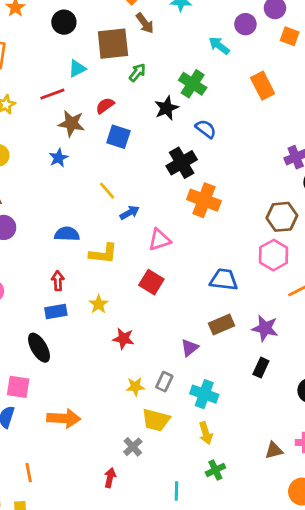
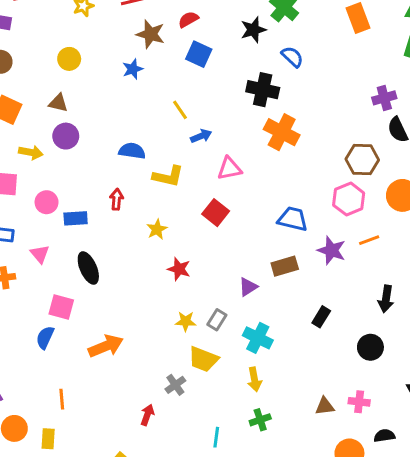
black cross: (182, 163) -> (263, 90), turned 36
blue rectangle: (56, 312) -> (76, 218), moved
purple star: (265, 328) -> (332, 250), moved
orange arrow: (64, 418) -> (106, 346), turned -32

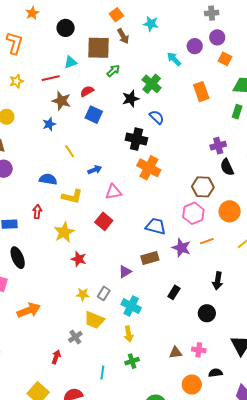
yellow line: (180, 110) -> (70, 151), moved
yellow star: (157, 229) -> (64, 232), size x1.5

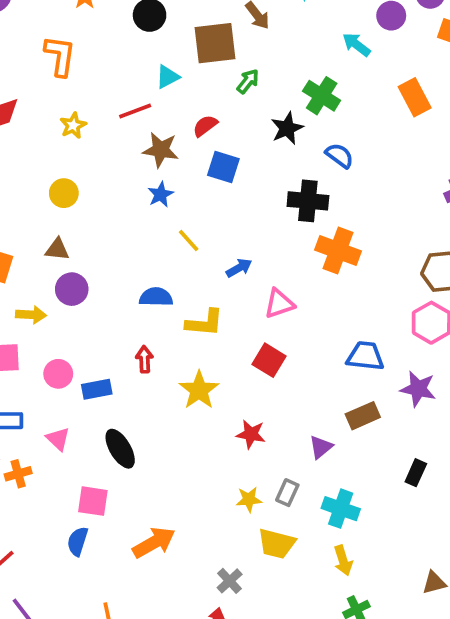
blue star: (49, 124) -> (161, 194), moved
red star: (79, 259) -> (251, 434), moved
gray cross: (75, 337) -> (230, 581), moved

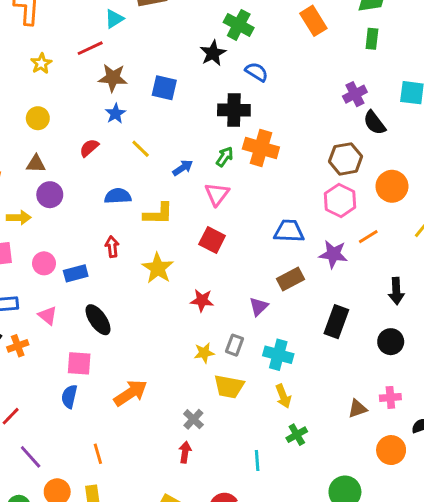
green arrow: (248, 81) -> (225, 157), moved
red semicircle: (205, 126) -> (89, 148), moved
pink triangle: (279, 304) -> (217, 194), turned -30
black rectangle: (416, 473) -> (336, 322), size x1.5

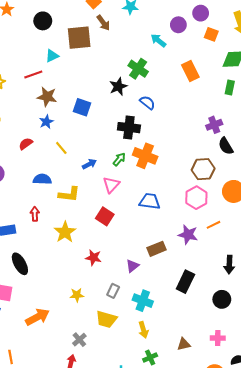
blue trapezoid: (289, 231) -> (150, 201), moved
yellow star: (204, 353) -> (77, 295), moved
brown triangle: (357, 409) -> (184, 344), moved

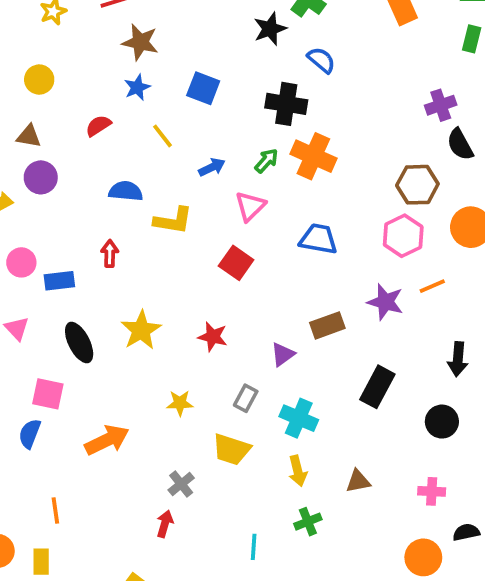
blue square: (82, 107) -> (203, 88), moved
yellow star: (65, 232) -> (141, 330), moved
brown triangle: (184, 344) -> (358, 481), moved

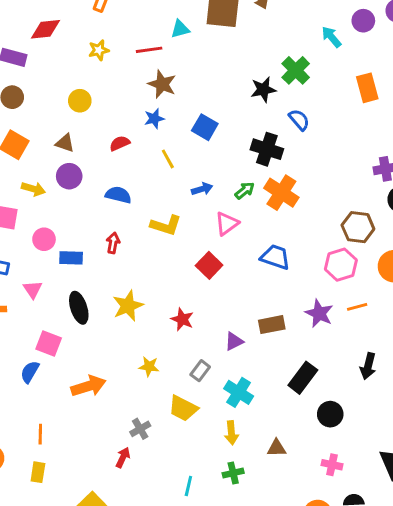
blue semicircle: (126, 191) -> (118, 195), moved
black circle: (442, 422) -> (330, 414), moved
yellow rectangle: (41, 562) -> (38, 472), moved

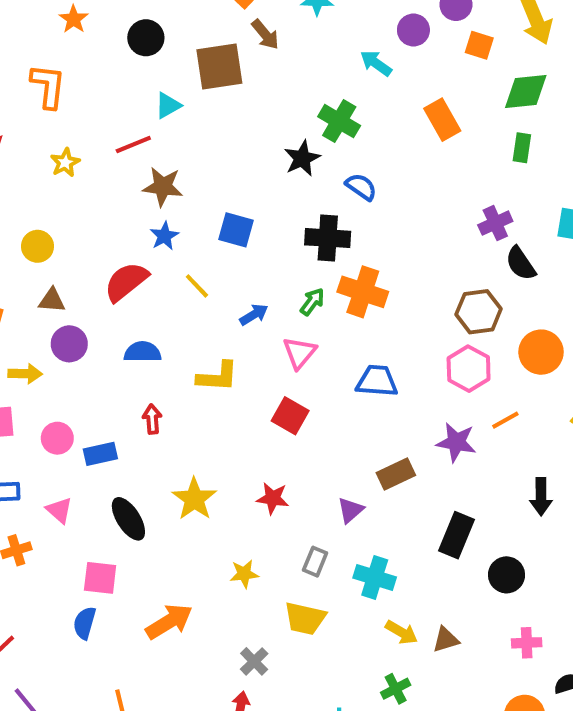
yellow circle: (80, 101) -> (37, 246), moved
red semicircle: (120, 143) -> (126, 282), size x1.6
yellow arrow: (231, 433) -> (402, 632), moved, turned -40

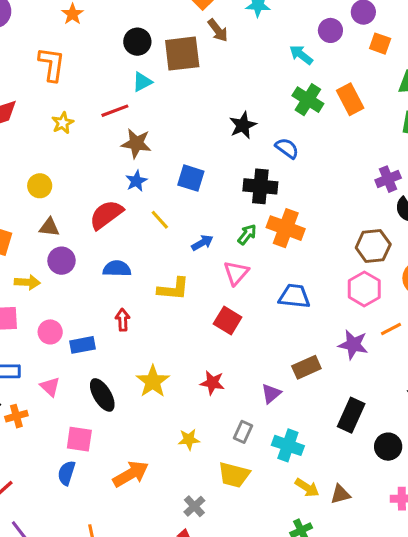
black circle: (146, 38) -> (137, 42), moved
green cross: (339, 121) -> (308, 100), moved

